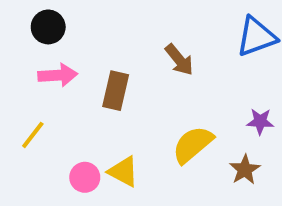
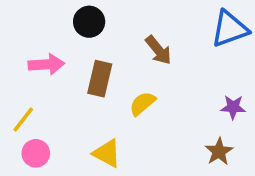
black circle: (48, 27) -> (89, 22), moved
yellow semicircle: (193, 145) -> (142, 104), moved, size x0.7
pink circle: (85, 177) -> (36, 153), moved

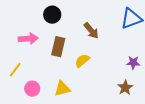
pink circle: (36, 153) -> (32, 89), moved
yellow triangle: (107, 153) -> (62, 89), turned -42

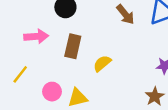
brown arrow: (91, 31) -> (125, 14), moved
pink circle: (32, 89) -> (52, 92), moved

